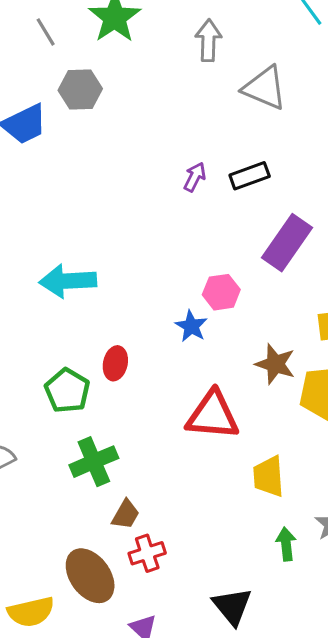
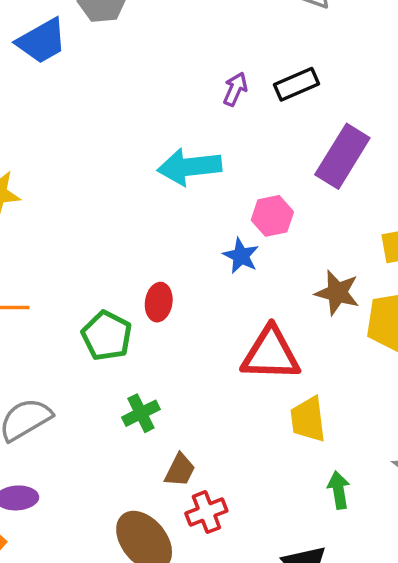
cyan arrow: (68, 281) -> (189, 167), moved
green cross: (94, 462) -> (141, 413), size x0.7
yellow trapezoid: (269, 477) -> (308, 419), moved
green arrow: (286, 544) -> (339, 490), moved

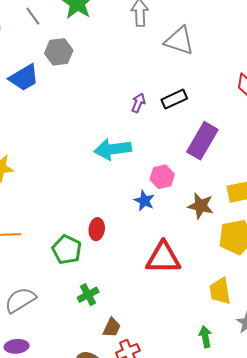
brown star: (337, 293) -> (201, 206), moved
yellow trapezoid: (308, 419) -> (220, 291), moved

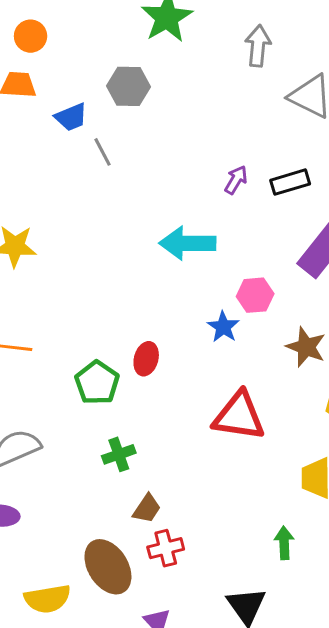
gray line: (33, 16) -> (103, 152), moved
blue trapezoid: (24, 78) -> (71, 117), size x0.7

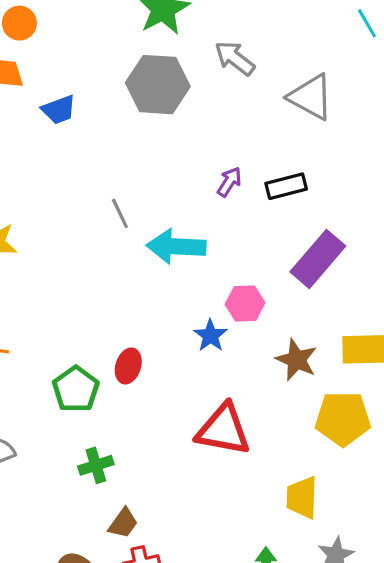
gray arrow: (258, 46) -> (235, 58), moved, turned -60
gray hexagon: (129, 86) -> (158, 85), moved, size x1.4
gray line: (103, 152) -> (120, 213), moved

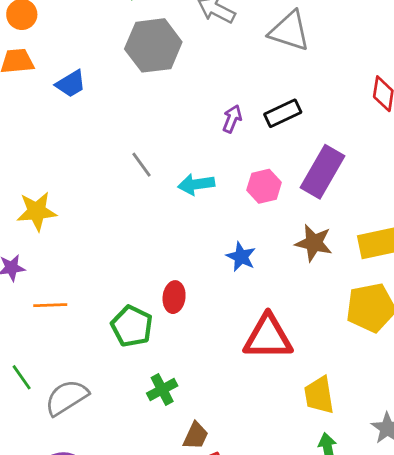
cyan arrow: (176, 246) -> (196, 184), size x0.7
pink hexagon: (245, 303) -> (264, 186), moved
brown star: (296, 360) -> (314, 243), moved
yellow trapezoid: (302, 498) -> (319, 395), moved

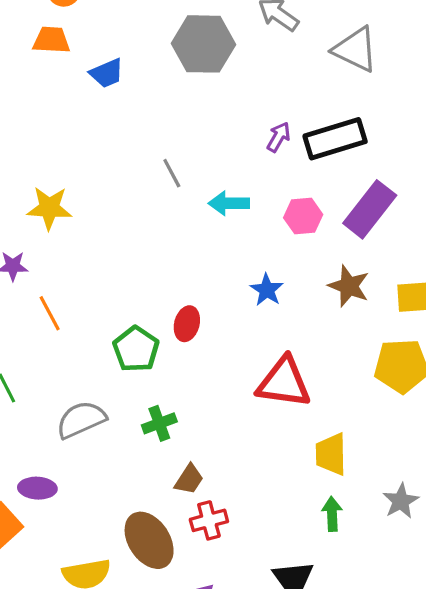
black rectangle: (283, 113) -> (335, 139), size x1.5
orange line: (50, 305) -> (50, 313), turned 56
gray semicircle: (67, 397) -> (81, 420), moved

